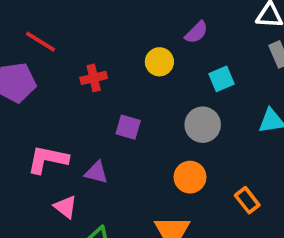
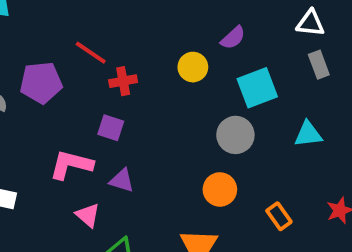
red line: (41, 42) -> (91, 53), moved
cyan square: (221, 79) -> (257, 88), size x1.5
purple square: (128, 127) -> (111, 128), moved

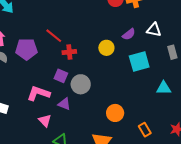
white triangle: (310, 23) -> (154, 30), moved
gray circle: (235, 135) -> (81, 84), moved

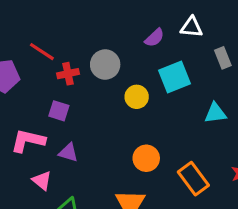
yellow circle: (106, 48) -> (137, 97), moved
gray circle: (81, 84) -> (105, 65), moved
orange rectangle: (145, 130) -> (193, 179), size x1.5

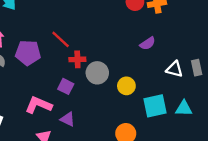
white triangle: (192, 27) -> (174, 69), moved
gray circle: (105, 65) -> (97, 73), moved
cyan square: (174, 77) -> (155, 106), moved

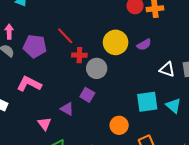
purple square: (66, 86) -> (87, 95), moved
yellow circle: (126, 86) -> (116, 42), moved, size x1.5
pink L-shape: (39, 105) -> (29, 84), moved
cyan triangle: (184, 108) -> (173, 106), turned 35

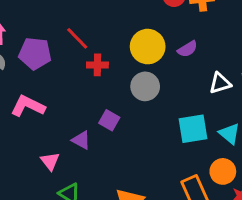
gray circle: (97, 68) -> (145, 86), moved
white triangle: (167, 69) -> (220, 83), turned -35
orange circle: (119, 125) -> (223, 171), moved

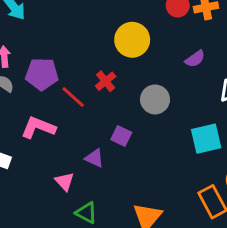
red line: (77, 38) -> (73, 97), moved
yellow circle: (148, 47) -> (132, 40), moved
red cross: (97, 65) -> (106, 81), turned -36

